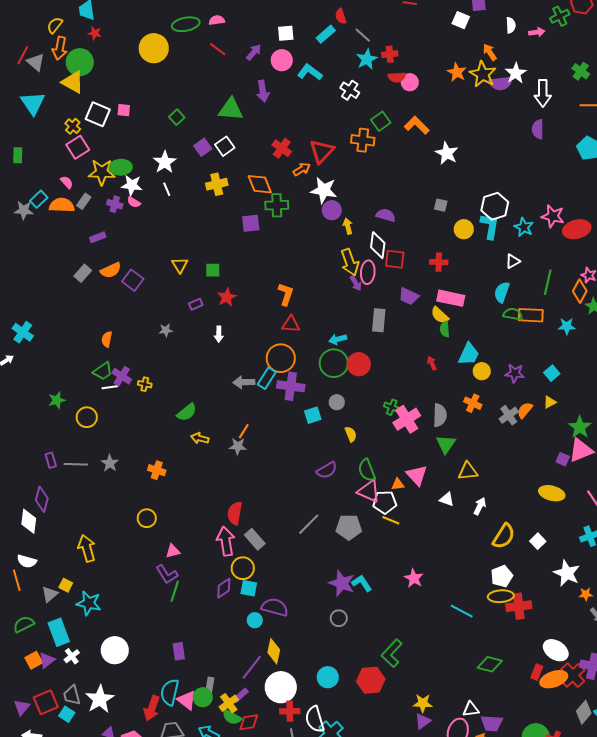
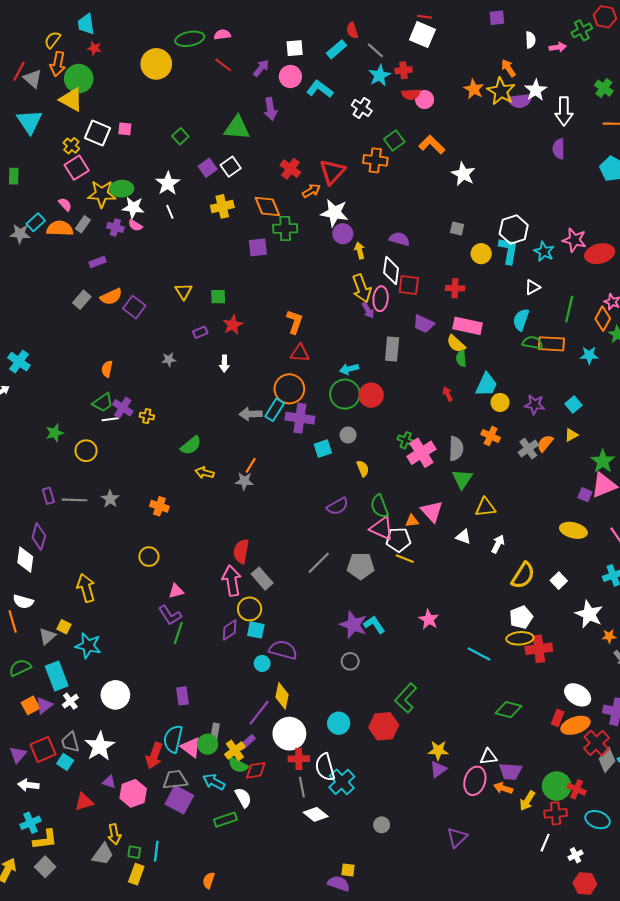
white square: (461, 20) -> (422, 35), moved, size x1.4
red cross: (573, 675) -> (596, 743), moved

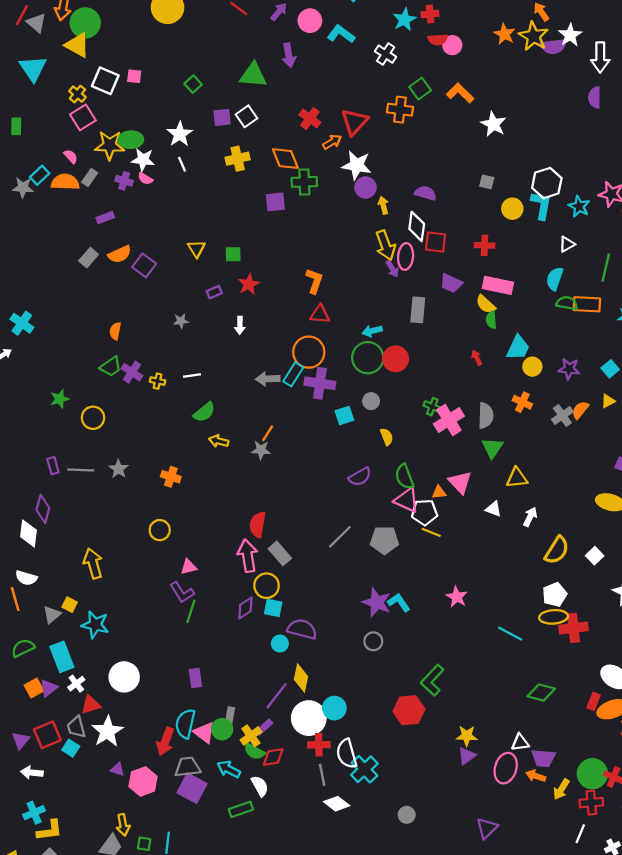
purple square: (208, 168) -> (222, 117), turned 30
white line: (110, 419) -> (192, 375), moved
cyan circle: (339, 723) -> (334, 708), moved
red triangle: (84, 802) -> (91, 705), moved

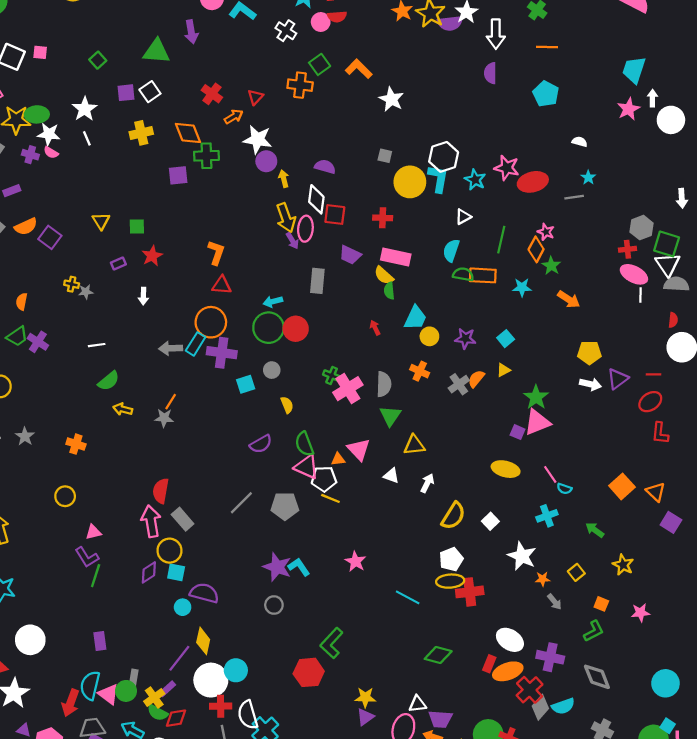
pink circle: (452, 45) -> (321, 22), moved
red triangle: (354, 122) -> (255, 97), size x0.6
yellow circle: (512, 209) -> (410, 182), size x1.5
yellow cross: (158, 381) -> (72, 284), moved

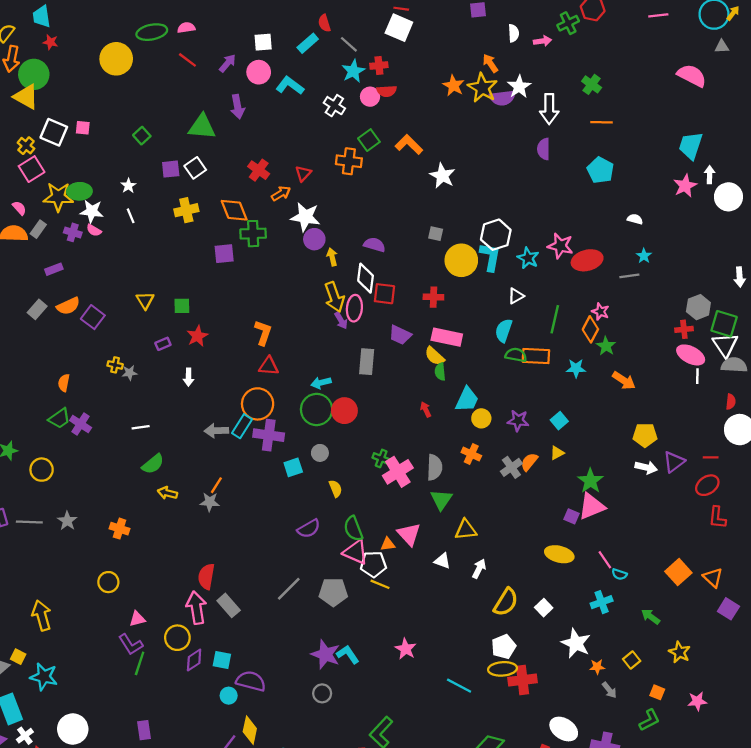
white star: (85, 109) -> (128, 186), size x0.6
yellow circle: (169, 551) -> (177, 638), moved

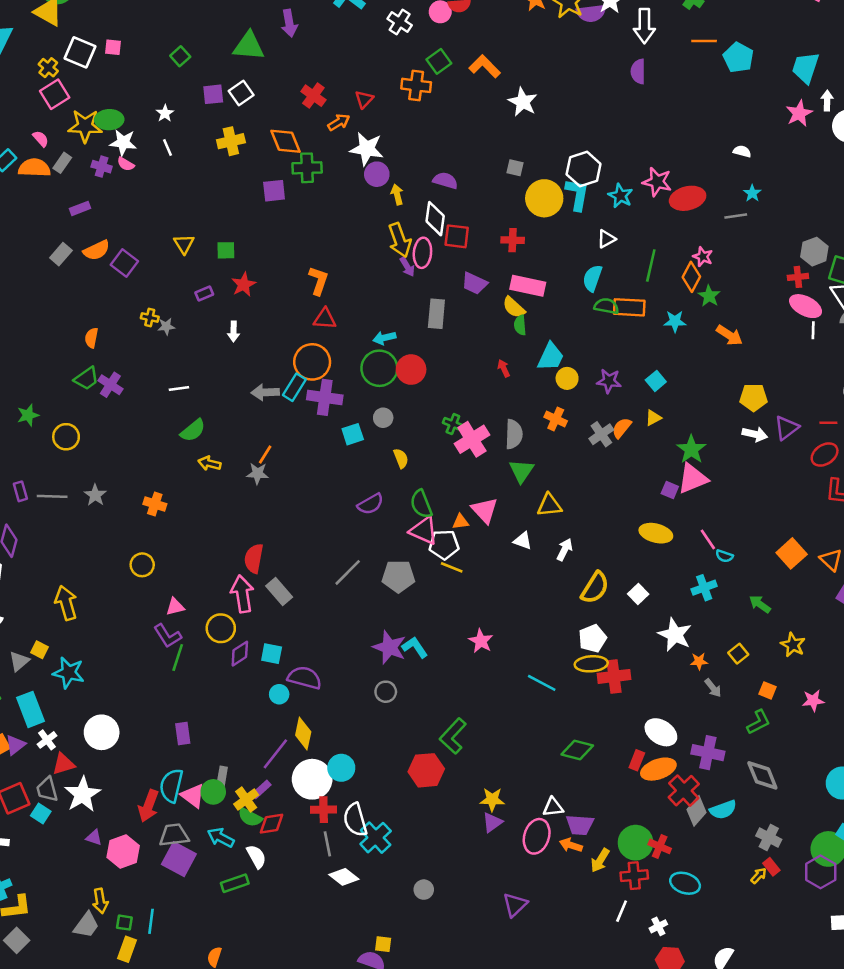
cyan pentagon: (600, 170) -> (738, 57), moved

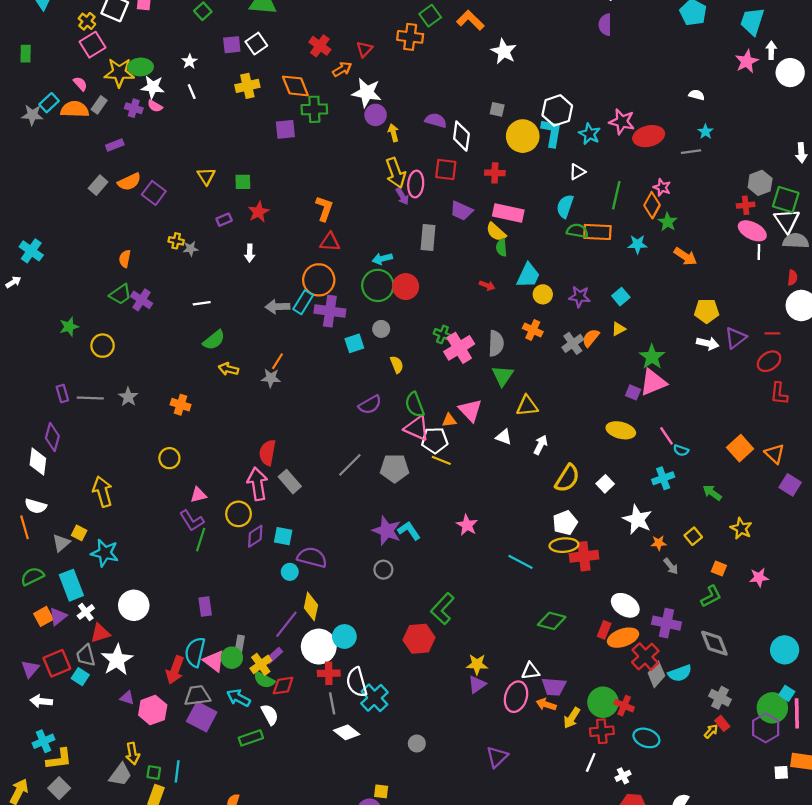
white diamond: (435, 219) -> (461, 136), moved
red arrow: (504, 368) -> (487, 285), turned 136

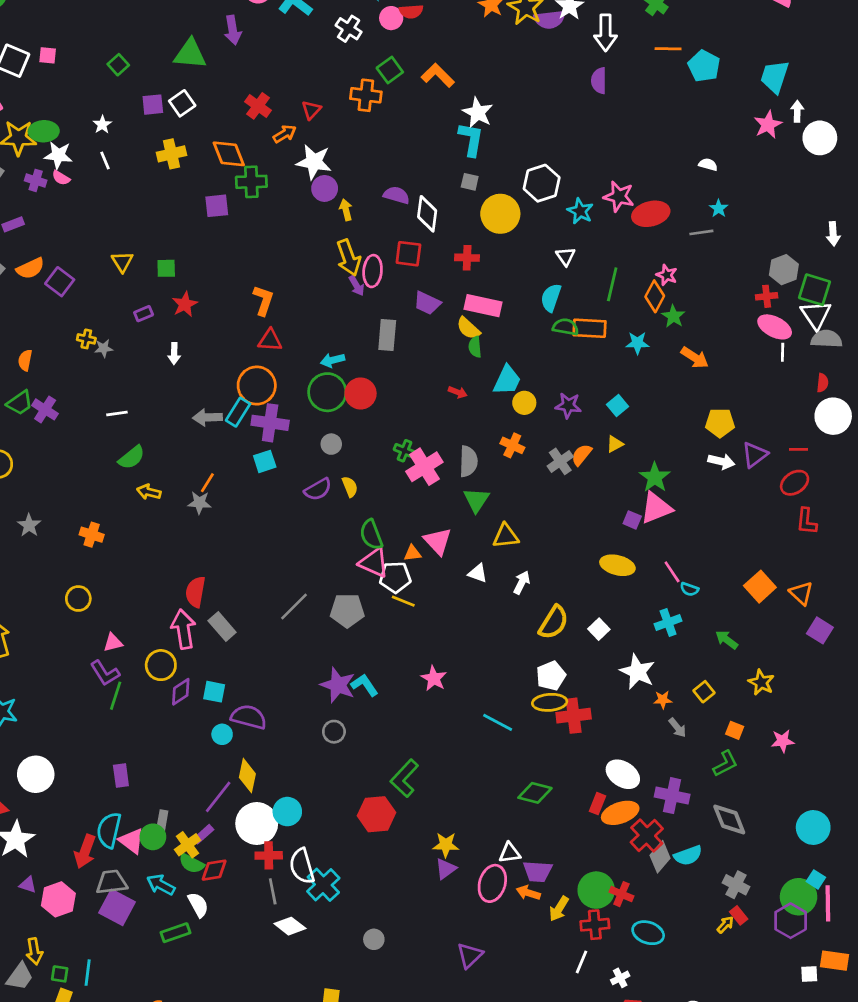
cyan L-shape: (552, 133) -> (471, 139), moved
white triangle: (577, 172) -> (566, 256), turned -36
cyan square: (354, 343) -> (265, 461), moved
purple semicircle: (370, 405) -> (318, 489), moved

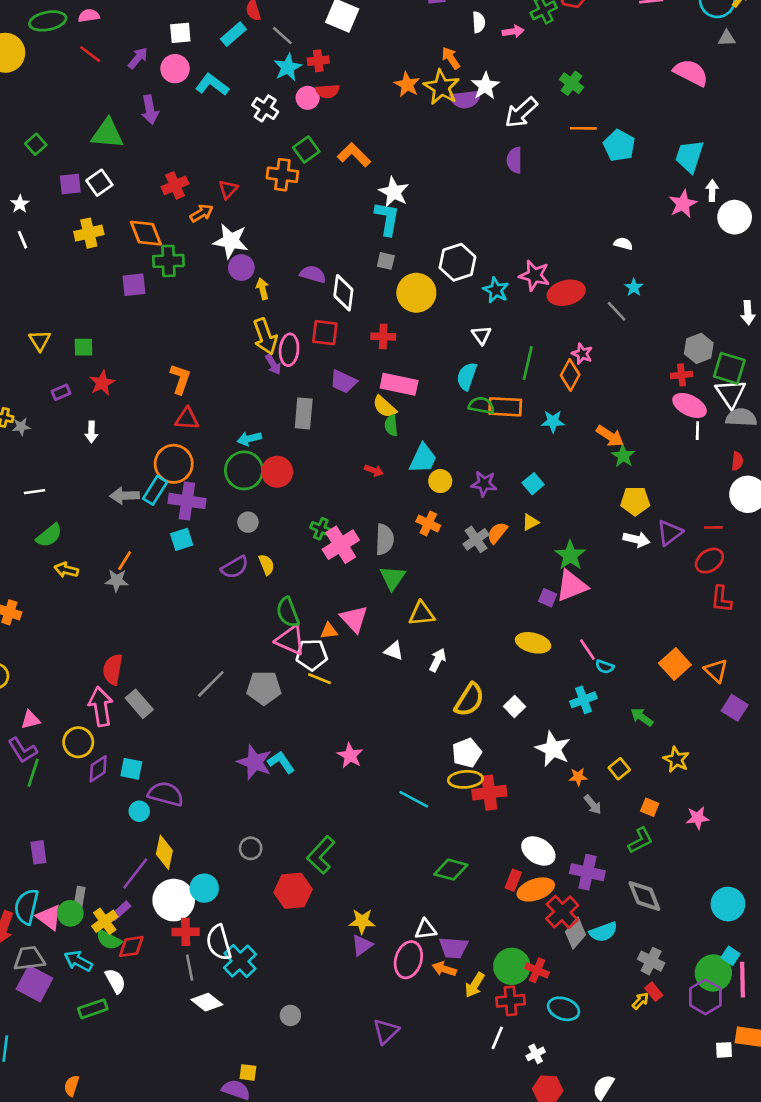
white arrow: (606, 33) -> (521, 112), turned 48
red cross: (258, 106) -> (175, 185), turned 30
gray line: (701, 232) -> (617, 311), turned 55
green star: (673, 316) -> (623, 456), moved
gray circle: (334, 732) -> (251, 848), moved

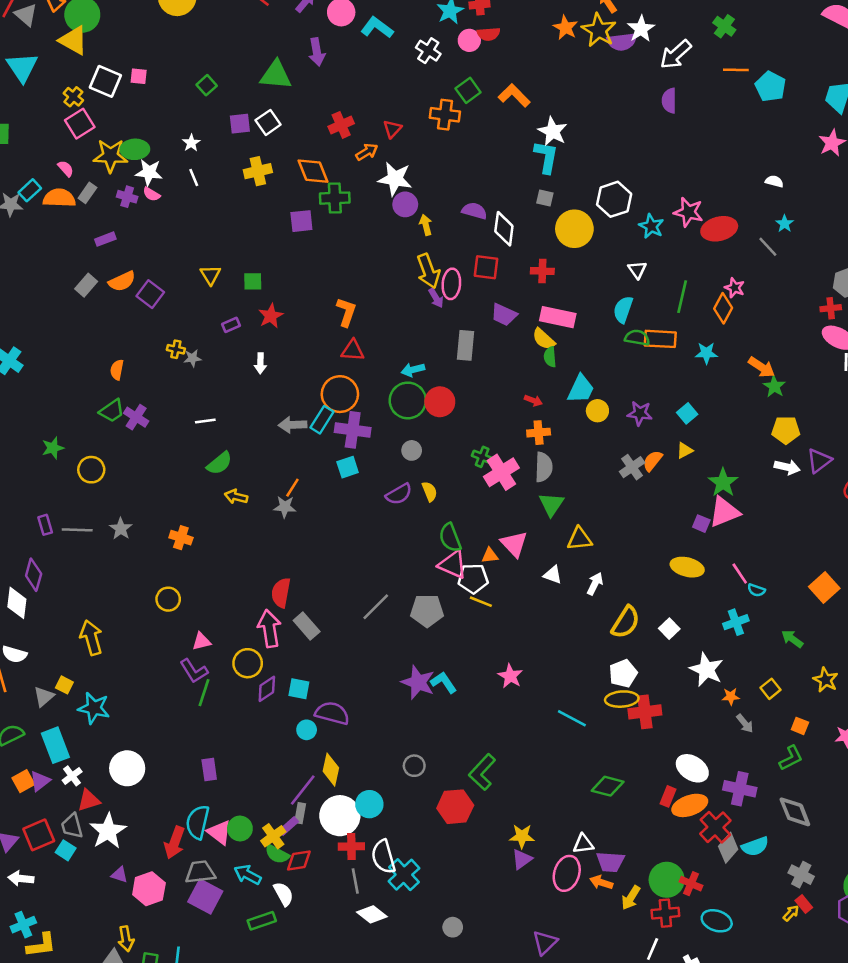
orange cross: (428, 523) -> (539, 433), moved, turned -30
gray rectangle: (80, 897) -> (300, 813), moved

